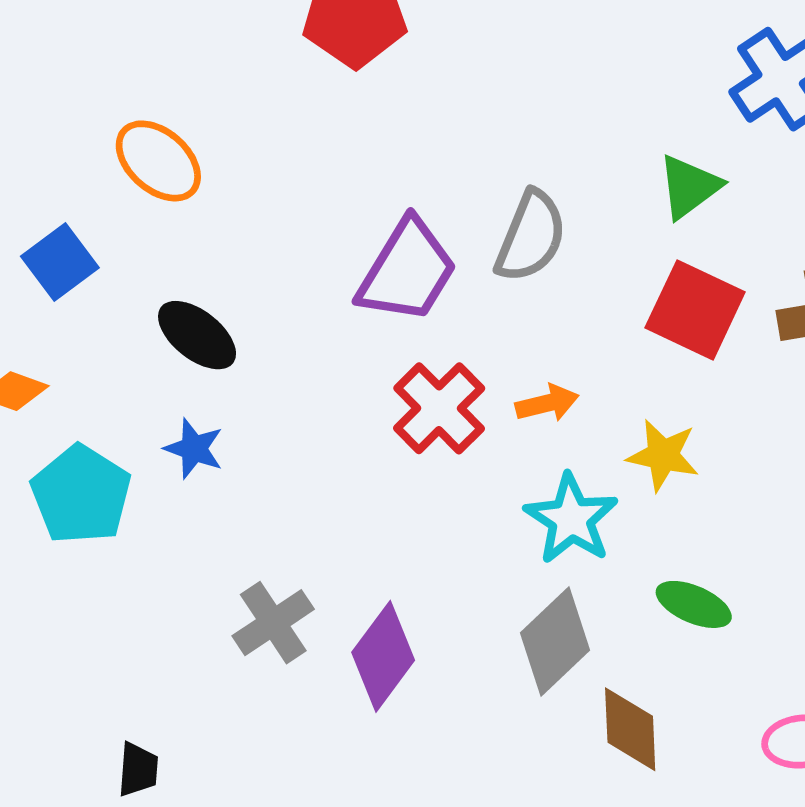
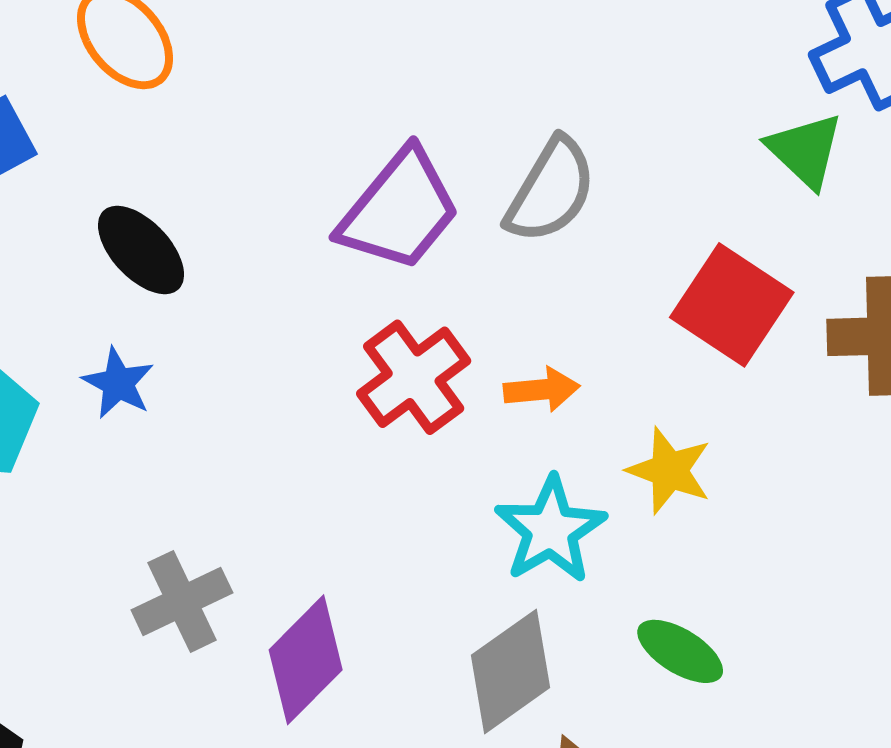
green triangle: (689, 187) -> (805, 150), moved, turned -48

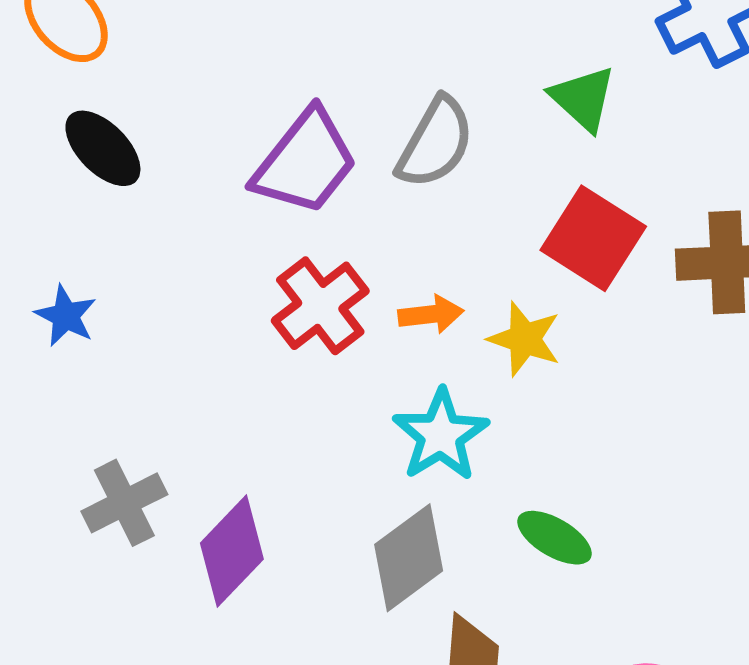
green triangle: (805, 150) -> (583, 98), moved
black ellipse: (141, 250) -> (103, 148), moved
yellow star: (669, 471) -> (525, 339), moved

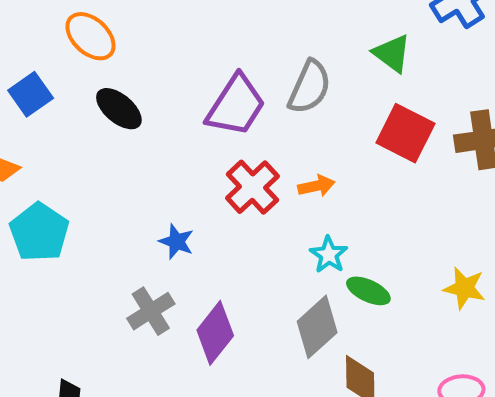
blue star: (66, 316) -> (176, 242), moved
yellow star: (525, 339) -> (464, 288), moved
cyan star: (441, 435) -> (329, 255), size x0.7
green ellipse: (554, 538) -> (368, 291), moved

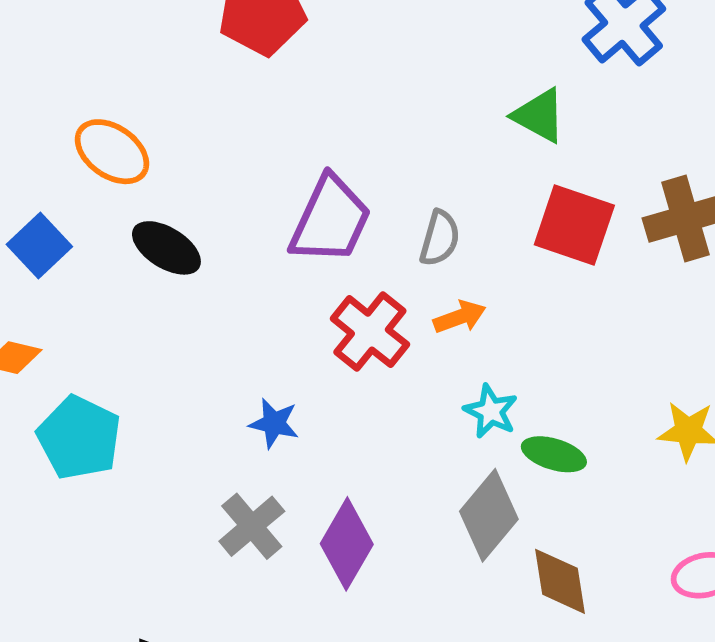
gray semicircle: (310, 87) -> (440, 238), moved, size x0.7

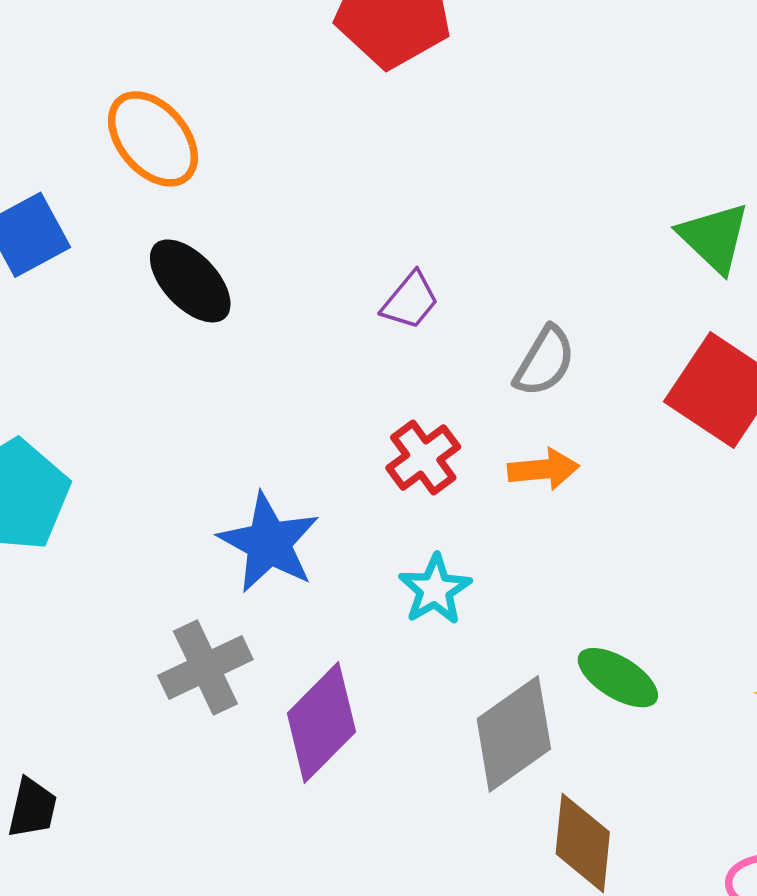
purple trapezoid: (330, 220) -> (410, 301), size x0.5
red cross: (370, 332) -> (423, 457), size x0.7
cyan star: (491, 411) -> (435, 589), moved
blue star: (274, 423) -> (269, 543), size x1.5

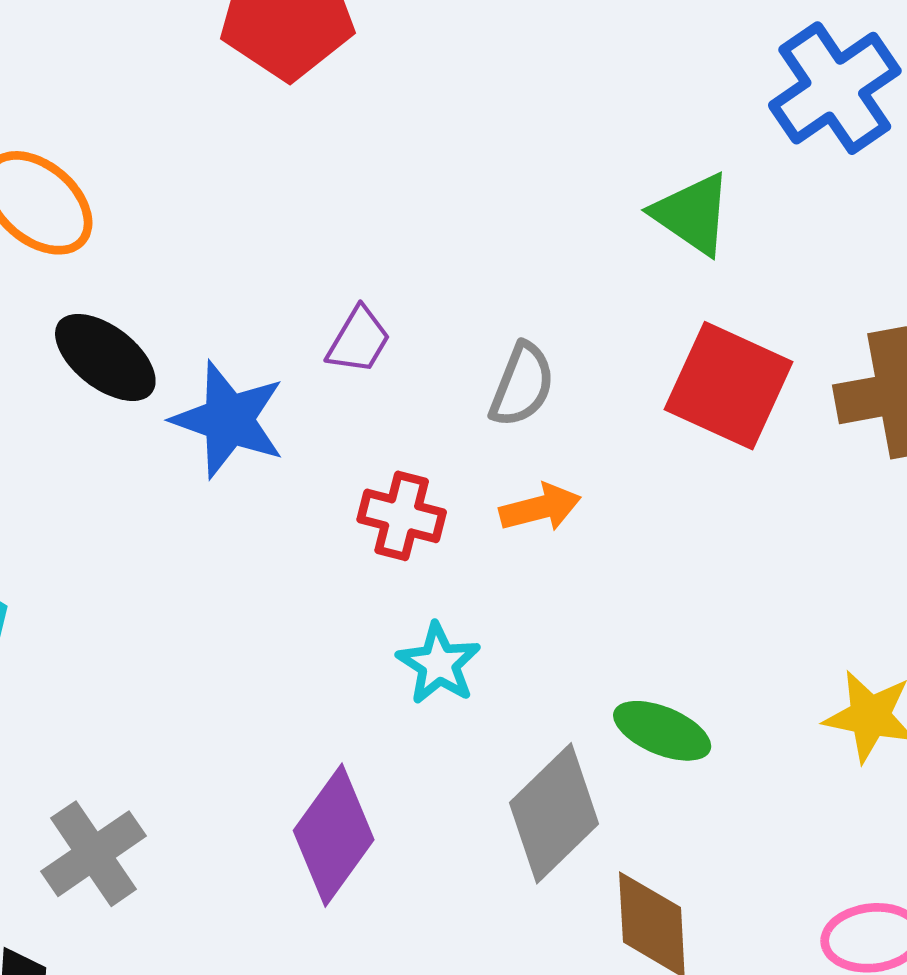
red cross: (423, 457) -> (402, 516), turned -30
blue star: (269, 543) -> (229, 420), moved
gray cross: (205, 668) -> (94, 854), moved

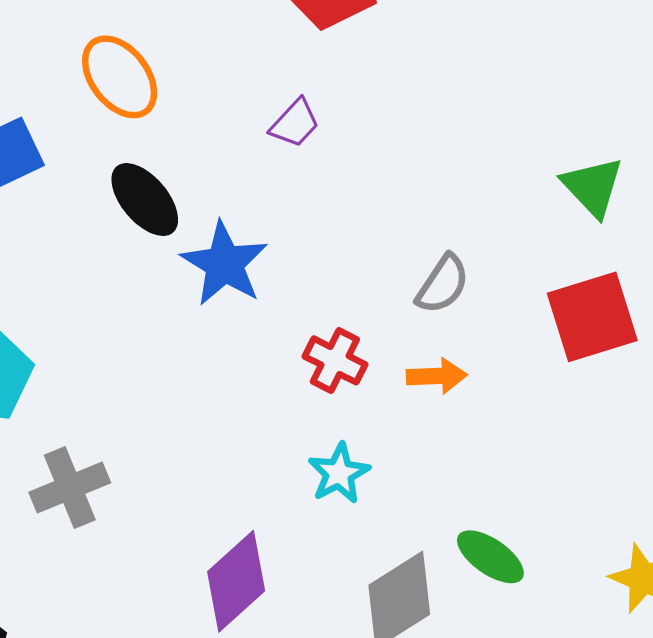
purple trapezoid: (359, 340) -> (295, 123), moved
red square: (729, 386) -> (592, 317), turned 36
gray cross: (94, 854) -> (70, 488), moved

